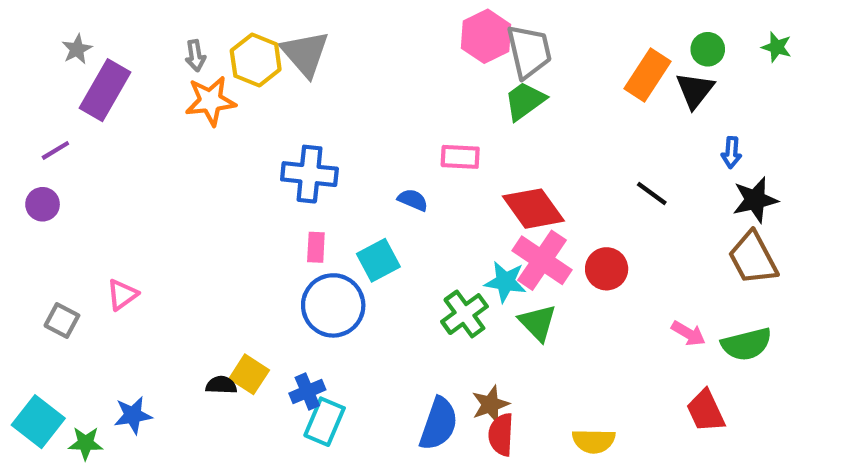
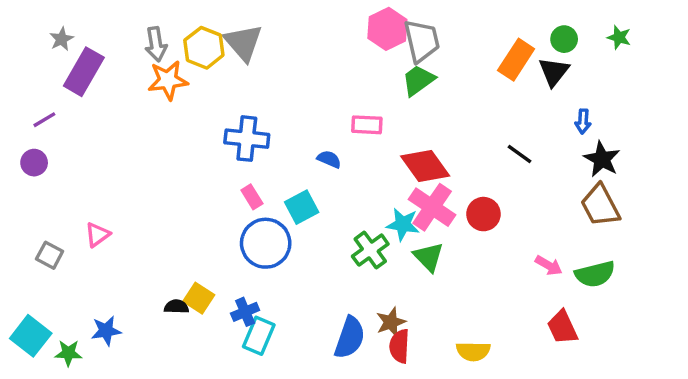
gray arrow: (195, 56) -> (156, 44), size x1.4
black star: (755, 200) -> (602, 159), turned -30
pink rectangle: (316, 247) -> (252, 197), turned -35

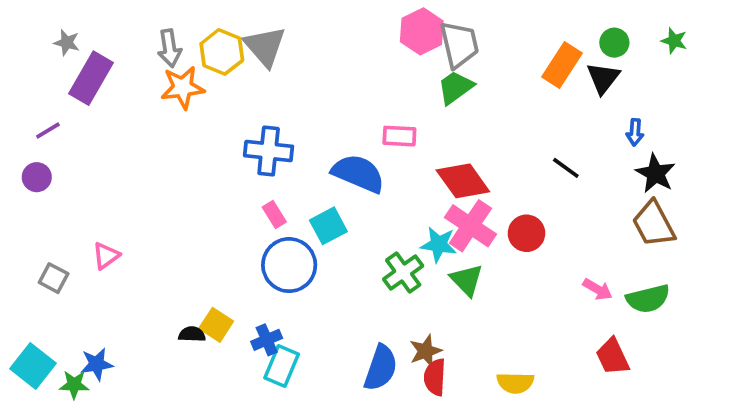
gray star: (62, 39) -> (67, 43), turned -30
blue semicircle: (329, 159) -> (358, 173), size x2.0
blue star: (106, 331) -> (97, 364), moved

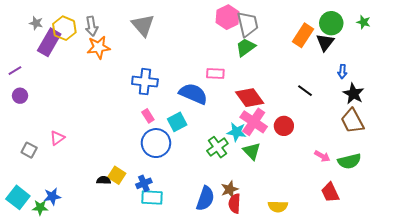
green circle: (614, 43) -> (331, 23), size x1.5
yellow hexagon: (222, 52) -> (64, 28), moved
purple line: (48, 130) -> (15, 71), moved
cyan rectangle: (282, 366) -> (152, 197), turned 70

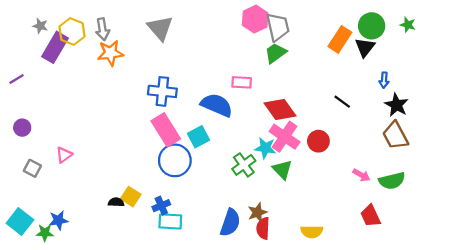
purple circle: (20, 96) -> (22, 128), moved
pink rectangle: (148, 116) -> (166, 130), size x2.0

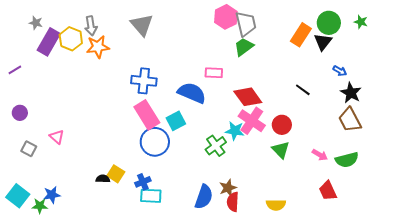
yellow hexagon: (72, 32) -> (71, 39), moved
blue arrow: (384, 80) -> (340, 71), turned -64
pink triangle: (64, 155) -> (57, 137), turned -42
green triangle: (282, 169) -> (281, 150), moved

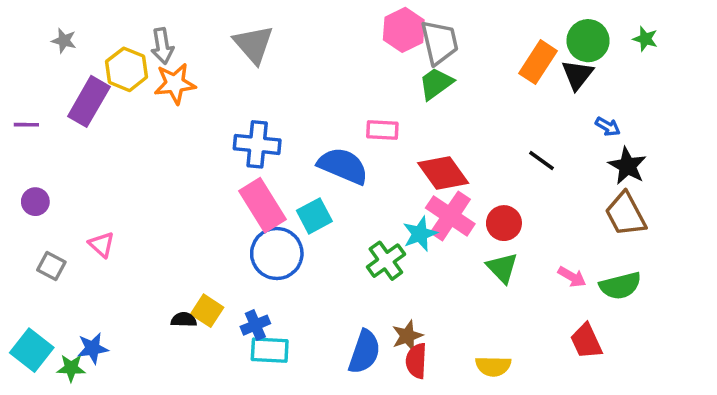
purple rectangle: (49, 42) -> (89, 101), moved
purple line: (15, 70) -> (26, 125), turned 32
cyan star: (235, 131) -> (420, 234), turned -30

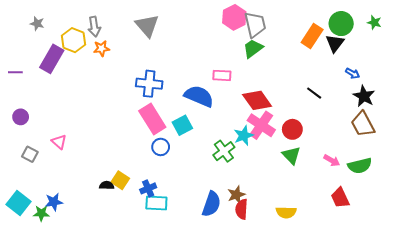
orange star: (175, 84) -> (101, 48), size x0.7
blue circle: (277, 254) -> (161, 147), size x0.6

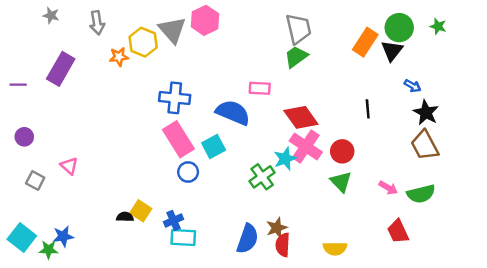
pink hexagon: (234, 17) -> (205, 20), moved
gray star: (37, 24) -> (51, 15), moved
gray arrow: (94, 27) -> (97, 23), moved
yellow hexagon: (73, 40) -> (143, 42), moved
black line: (314, 93) -> (368, 109), turned 49

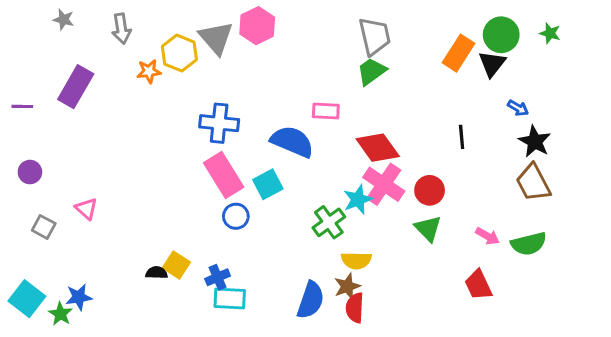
red trapezoid: (398, 231) -> (478, 285), moved
yellow semicircle: (335, 248) -> (356, 260), moved
green star: (49, 250) -> (60, 314), turned 30

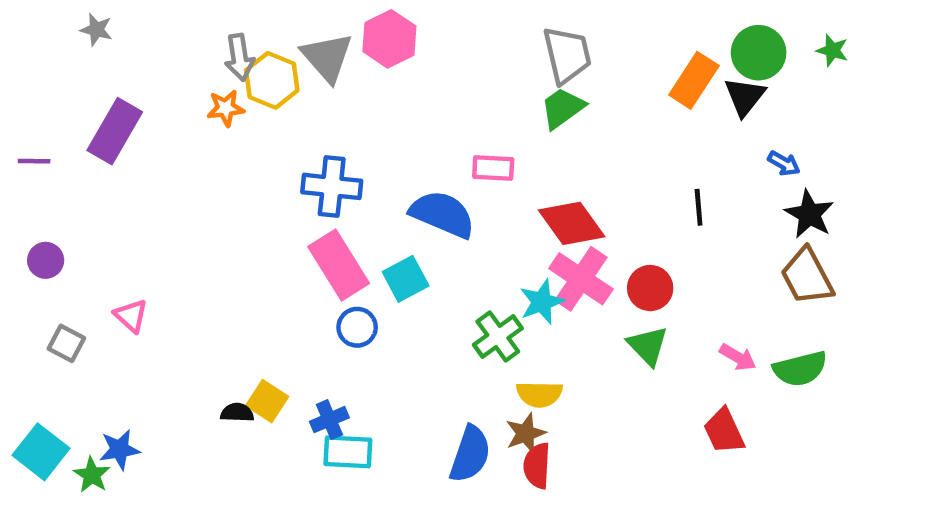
gray arrow: (121, 29) -> (239, 57), moved

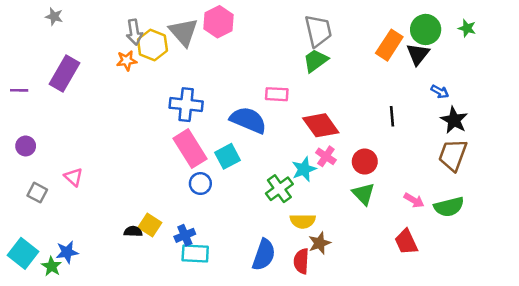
brown trapezoid: (807, 276) -> (453, 155), turned 48
pink cross: (581, 279) -> (326, 156), size x0.6
brown star: (526, 433) -> (319, 243), moved

